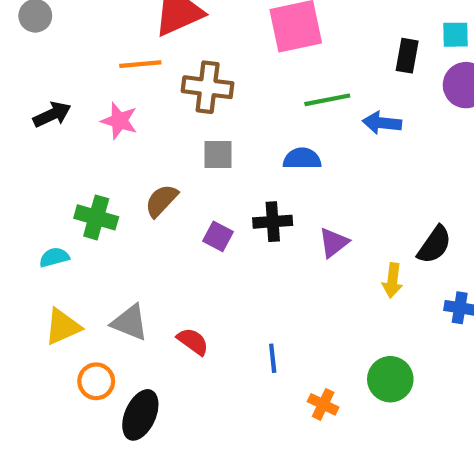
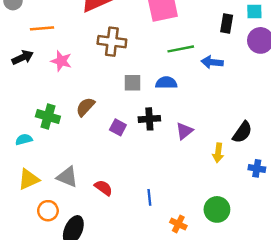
orange line: (140, 64) -> (42, 28), moved
gray square: (218, 154) -> (132, 83), moved

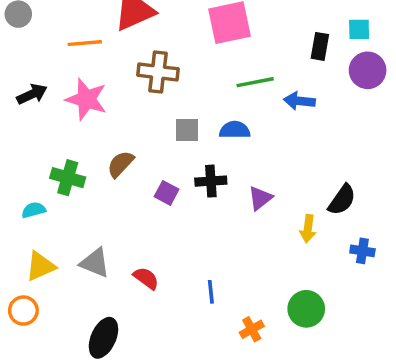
orange line: (42, 28) -> (85, 43), moved
pink star: (61, 61) -> (86, 99), size x1.4
orange circle: (48, 211) -> (23, 311), moved
orange cross: (178, 224) -> (252, 329), turned 35

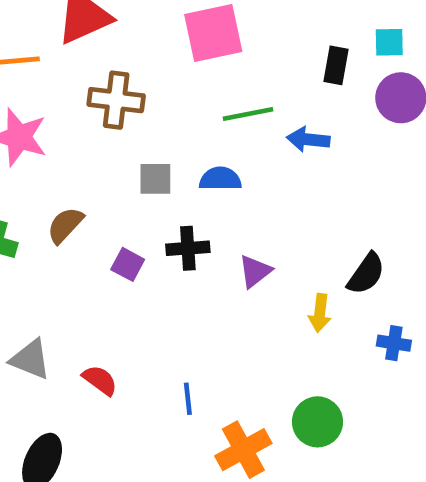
orange cross: (252, 329) -> (243, 450), size x1.6

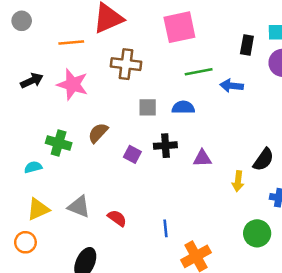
purple triangle: (255, 271) -> (202, 158), turned 36
green circle: (317, 422) -> (257, 233), moved

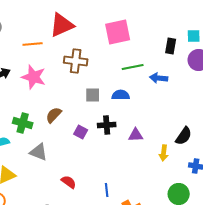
gray triangle: (79, 207) -> (39, 152), moved

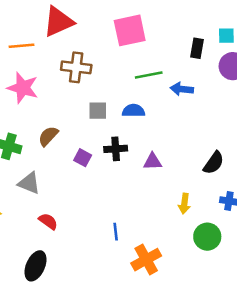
yellow arrow: (164, 153) -> (184, 204), moved
red semicircle: (69, 182) -> (48, 221), moved

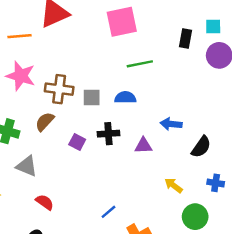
brown cross: (76, 67) -> (59, 89), moved
blue arrow: (182, 89) -> (171, 124), moved
yellow arrow: (184, 204) -> (173, 185), turned 120
blue line: (116, 232) -> (108, 212), turned 56

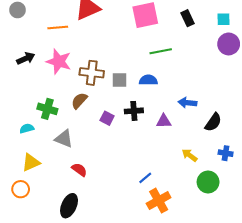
black rectangle: (186, 39) -> (187, 18), moved, turned -35
blue line: (108, 212) -> (145, 178), moved

